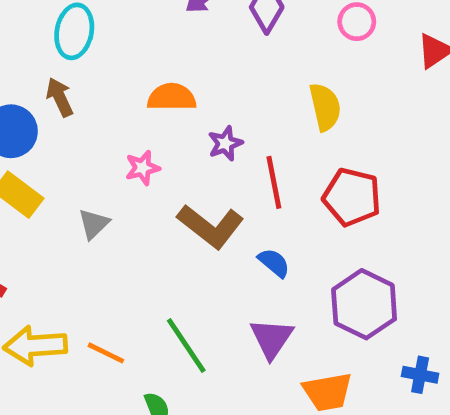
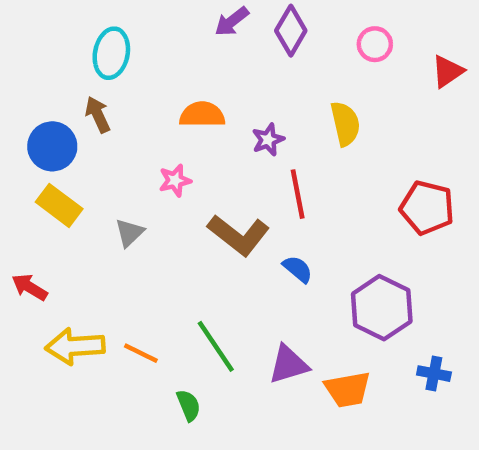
purple star: (225, 143) -> (268, 140), moved
red pentagon: (352, 197) -> (427, 208), moved
purple triangle: (272, 338) -> (289, 364), moved, turned 39

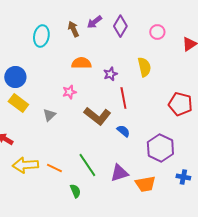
brown arrow: (98, 115) -> (73, 29), moved

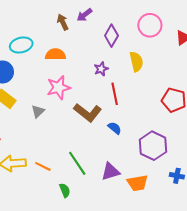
purple diamond: (120, 26) -> (111, 36), moved
pink circle: (157, 32) -> (150, 25), size x1.5
cyan ellipse: (41, 36) -> (21, 45), moved, turned 65
orange semicircle: (81, 63) -> (55, 54), moved
pink star: (69, 92) -> (59, 88), size x1.6

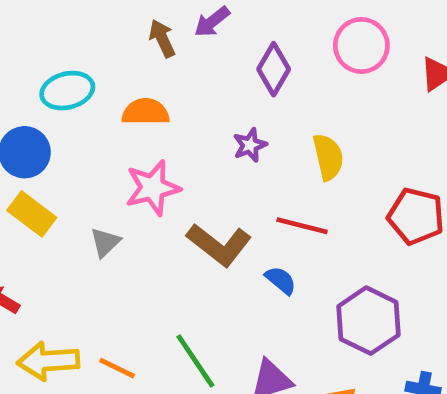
yellow semicircle: (136, 62) -> (328, 157), moved
red line: (115, 94) -> (302, 226), moved, turned -65

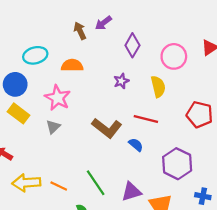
pink circle: (361, 45) -> (174, 56), moved
pink star: (153, 188) -> (58, 98), moved, turned -30

